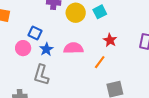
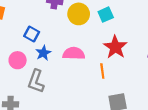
red star: (110, 40) -> (115, 47), size x1.5
pink circle: (23, 48) -> (18, 60), moved
orange line: (100, 62) -> (102, 71), turned -48

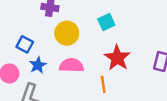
yellow circle: (79, 14) -> (67, 33), moved

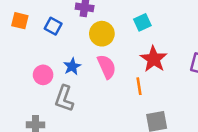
blue square: (25, 44) -> (53, 26), moved
pink semicircle: (71, 65) -> (107, 67), turned 65

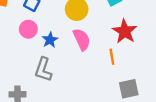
pink circle: (43, 75) -> (28, 29), moved

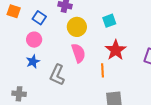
blue star: (50, 40) -> (33, 62), moved
gray L-shape: (43, 70) -> (57, 75), moved

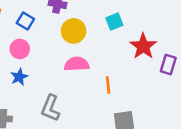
red star: (116, 50) -> (143, 46), moved
pink semicircle: (78, 53) -> (77, 64), turned -72
gray L-shape: (57, 75) -> (50, 108), moved

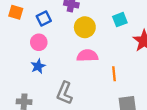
blue square: (25, 21) -> (44, 18), turned 32

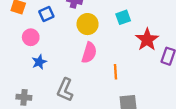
pink circle: (39, 42) -> (31, 37), moved
pink semicircle: (87, 56) -> (89, 53), turned 108

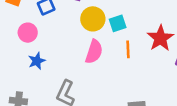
cyan square: (123, 17) -> (118, 23), moved
orange line: (116, 72) -> (128, 49), moved

